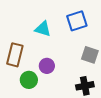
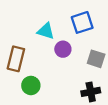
purple circle: (47, 66) -> (63, 49), moved

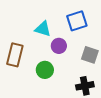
green circle: (31, 85) -> (45, 70), moved

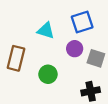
purple circle: (59, 46) -> (75, 49), moved

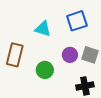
purple circle: (75, 49) -> (70, 55), moved

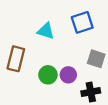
purple circle: (70, 55) -> (68, 75), moved

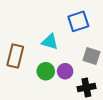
cyan triangle: (46, 31) -> (50, 42), moved

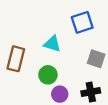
purple circle: (65, 71) -> (60, 94), moved

